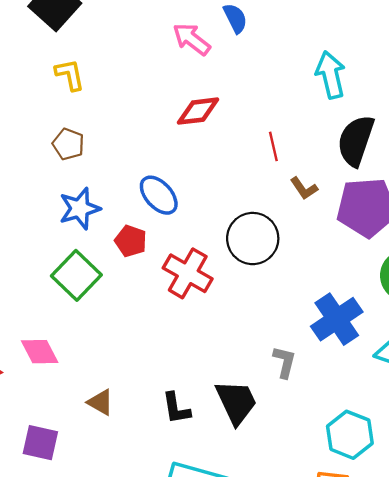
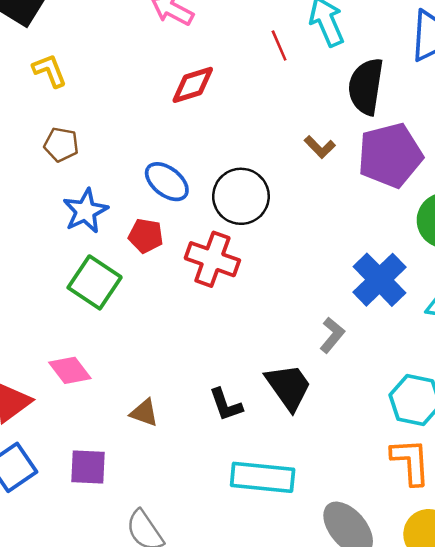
red line: (273, 146) -> (279, 45), moved
black circle: (253, 239) -> (241, 196), moved
gray L-shape: (285, 362) -> (332, 335), turned 36

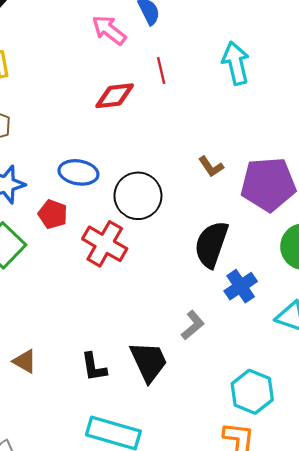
red line: (279, 45) -> (161, 71), moved
black semicircle: (366, 86) -> (211, 244), moved
blue ellipse: (167, 182) -> (78, 172), turned -39
blue cross: (379, 280) -> (241, 286), size x0.7

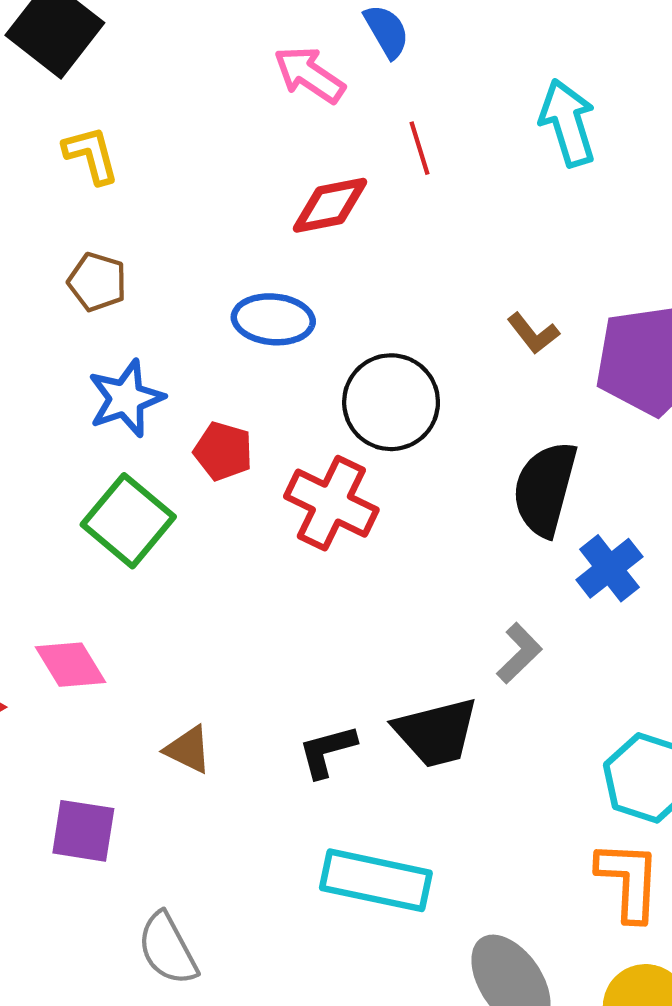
blue ellipse: (78, 172) -> (273, 319), moved
black trapezoid: (149, 362) -> (436, 732), turned 105
black L-shape: (94, 367) -> (327, 751), turned 88

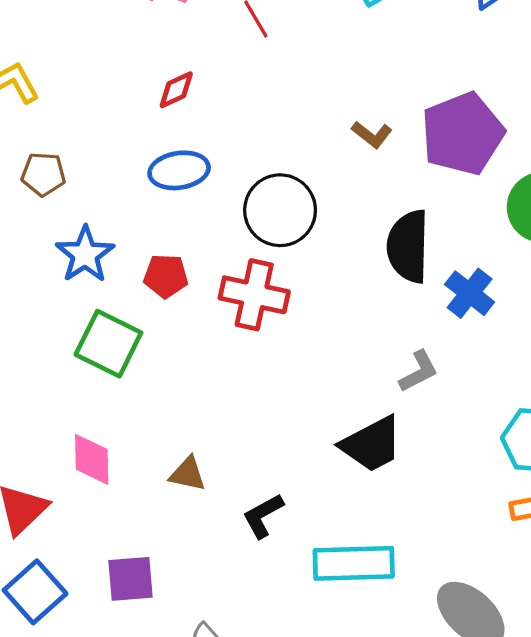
red diamond: (330, 205) -> (176, 90), moved, size x0.7
gray L-shape: (519, 653) -> (419, 371), turned 30
pink diamond: (71, 665) -> (92, 459), turned 44
brown triangle: (188, 750) -> (188, 474), moved
black L-shape: (327, 751) -> (263, 516), moved

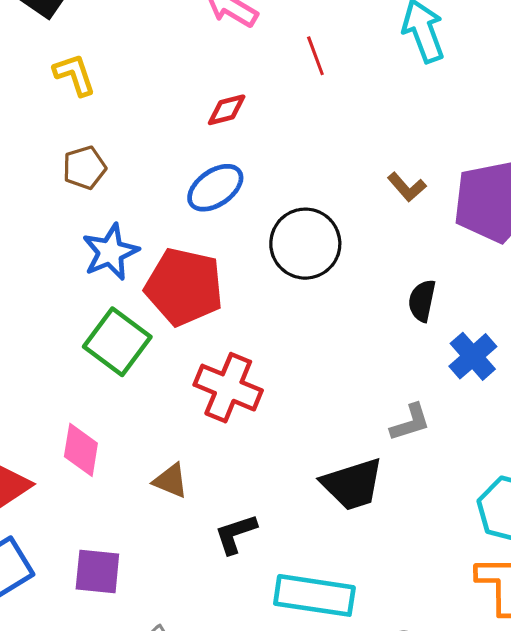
blue ellipse: (179, 170) -> (215, 188), turned -36
brown pentagon: (43, 174) -> (84, 168), turned -30
black semicircle: (408, 246) -> (422, 301), size x0.6
red pentagon: (166, 276) -> (184, 287), size x1.8
red cross: (254, 295) -> (228, 388), moved

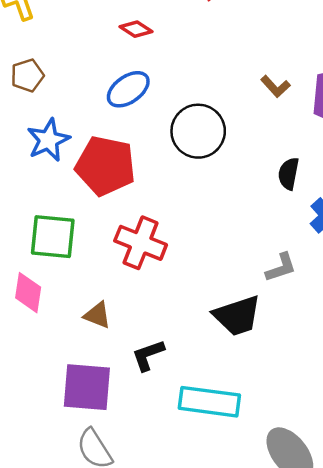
red diamond: (227, 110) -> (136, 29), turned 48
green square: (117, 342) -> (53, 237), moved, turned -30
purple square: (97, 572) -> (87, 387), moved, size x1.4

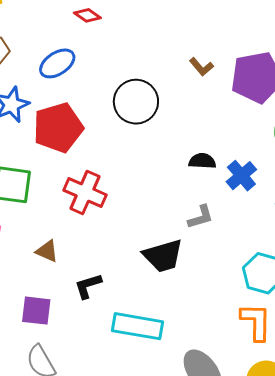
blue ellipse: (128, 89) -> (57, 63), moved
red pentagon: (105, 166) -> (58, 128), turned -30
black semicircle: (289, 174) -> (202, 161), moved, turned 80
purple square: (87, 387) -> (36, 311), size x0.7

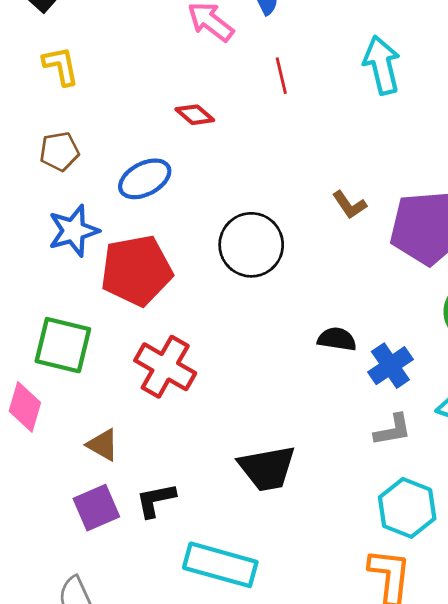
gray L-shape: (201, 217) -> (393, 430), moved
purple square: (36, 311) -> (96, 508), moved, turned -36

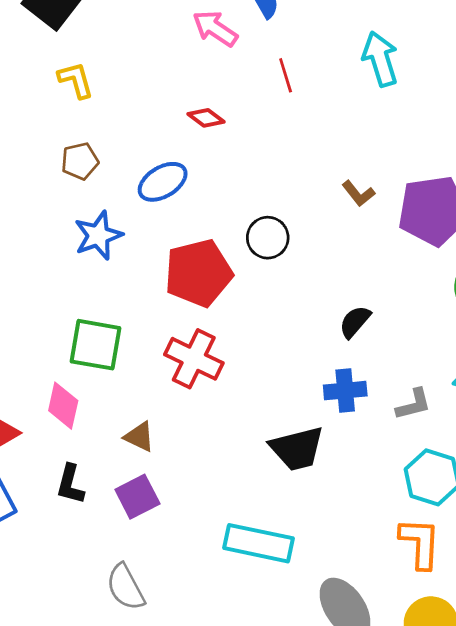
black circle: (251, 245) -> (268, 238), size x0.7
red pentagon: (136, 270) -> (198, 273), moved
black semicircle: (337, 339) -> (355, 322), turned -54
blue cross: (390, 366) -> (345, 391), moved, turned 33
black L-shape: (156, 500) -> (70, 484), moved, turned -60

